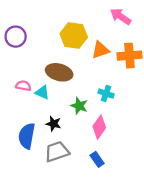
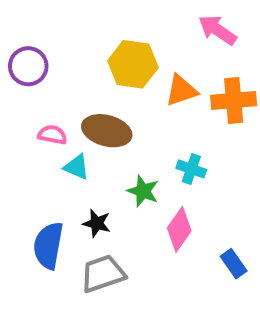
pink semicircle: (23, 86) -> (52, 135), moved
blue rectangle: (97, 159) -> (234, 264), moved

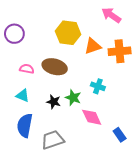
cyan triangle: (77, 167) -> (23, 96), moved
black star: (97, 223) -> (54, 102), moved
pink diamond: (179, 229) -> (92, 117), turned -60

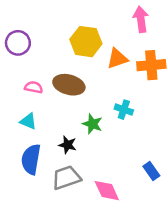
pink arrow: (111, 15) -> (141, 19), turned 48
black star: (54, 102) -> (68, 145), moved
pink diamond: (92, 117) -> (107, 191), moved

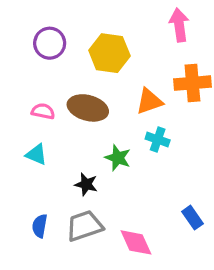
purple circle: (18, 43) -> (50, 43), moved
orange triangle: (117, 59) -> (149, 101), moved
blue semicircle: (31, 159) -> (40, 226), moved, size x0.6

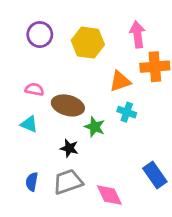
pink arrow: (179, 25) -> (137, 35), moved
brown ellipse: (88, 108) -> (68, 105), moved
blue rectangle: (192, 218) -> (155, 175), size x1.4

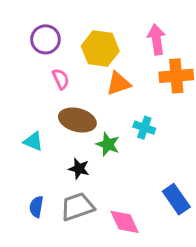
orange triangle: (120, 81) -> (118, 84), moved
pink semicircle: (34, 89) -> (61, 79), moved, turned 54

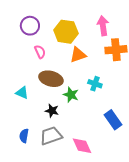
blue rectangle: (176, 199) -> (113, 120), moved

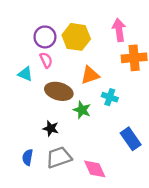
purple circle: (30, 26) -> (45, 37), moved
orange triangle: (78, 55) -> (90, 75), moved
cyan triangle: (22, 93) -> (25, 74), moved
black star: (52, 111) -> (51, 128), moved

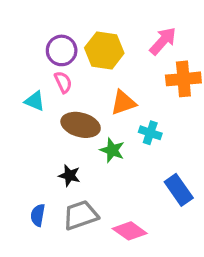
pink arrow: (119, 30) -> (163, 41), turned 50
pink diamond: (95, 169) -> (130, 231), turned -30

